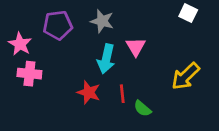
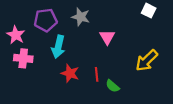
cyan arrow: (106, 59) -> (58, 47), moved

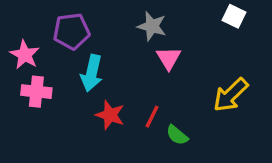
gray star: (81, 17) -> (152, 26), moved
red line: (97, 74) -> (152, 117), turned 32

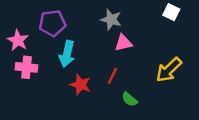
pink triangle: (169, 58) -> (123, 43), turned 48
red line: (152, 117) -> (112, 76), moved

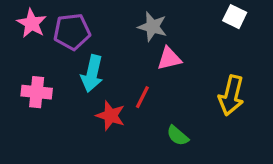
pink star: (18, 40) -> (32, 23), moved
yellow arrow: (169, 70) -> (231, 95), turned -32
red line: (112, 76) -> (142, 97), moved

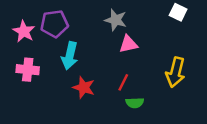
pink star: (32, 23) -> (24, 31), moved
red line: (142, 97) -> (123, 82), moved
green semicircle: (178, 136) -> (135, 103), turned -42

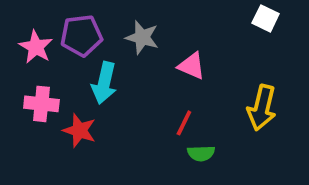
gray star: (116, 20) -> (142, 37), moved
pink triangle: (128, 44) -> (192, 66), turned 36
red star: (84, 87) -> (79, 130), moved

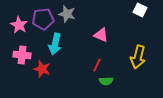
gray star: (142, 37) -> (67, 14), moved

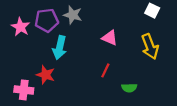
pink cross: (22, 55) -> (24, 90), moved
yellow arrow: (138, 57) -> (150, 46), moved, turned -35
green semicircle: (106, 81) -> (129, 88), moved

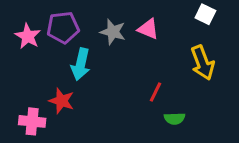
gray star: (73, 15) -> (113, 32), moved
pink triangle: (110, 38) -> (148, 29), moved
red line: (105, 70) -> (155, 92), moved

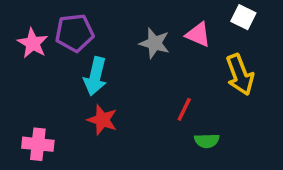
pink triangle: (148, 29) -> (198, 34), moved
gray star: (113, 32) -> (155, 43), moved
red star: (61, 101) -> (102, 120), moved

